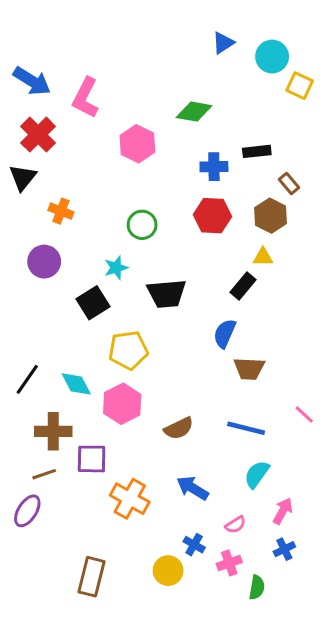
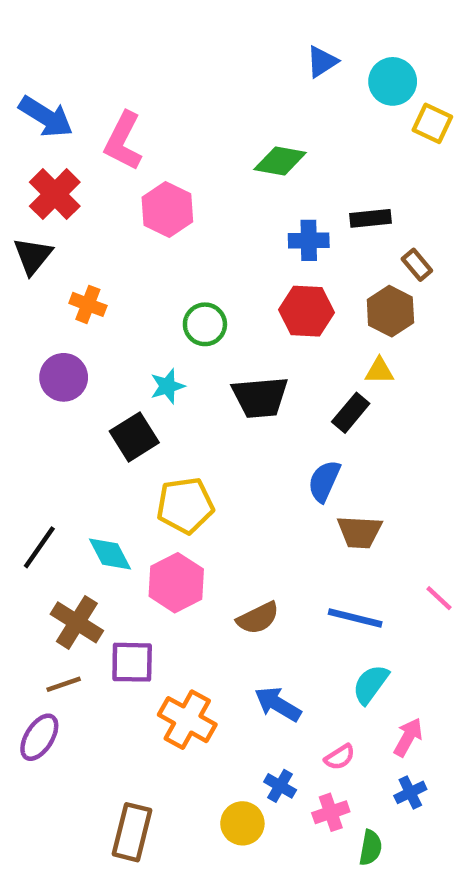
pink hexagon: (137, 144) -> (167, 210), moved
black trapezoid: (167, 294) -> (260, 397), moved
brown cross: (53, 431) -> (77, 622), turned 32

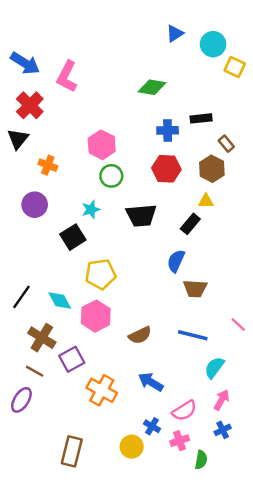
pink hexagon: (167, 210) -> (102, 145), moved
purple square: (132, 662) -> (72, 359), turned -30
brown line: (64, 684) -> (35, 371), turned 48
cyan semicircle: (371, 684) -> (214, 368), moved
pink semicircle: (340, 757) -> (184, 411), size x1.5

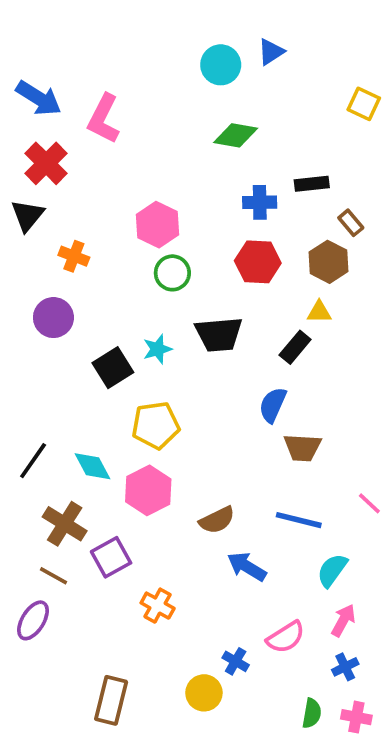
cyan circle: (213, 44) -> (221, 65), moved
cyan star: (91, 209) -> (158, 349), moved
blue arrow: (151, 382) -> (247, 567), moved
orange cross: (102, 390) -> (158, 606), size x0.7
pink cross: (180, 441) -> (356, 717), moved, turned 30

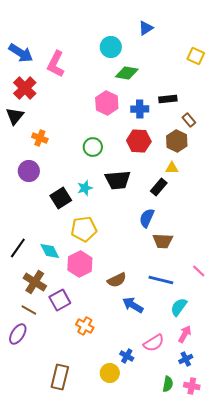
cyan circle: (221, 65) -> (111, 47), moved
pink hexagon: (158, 225) -> (107, 103), moved

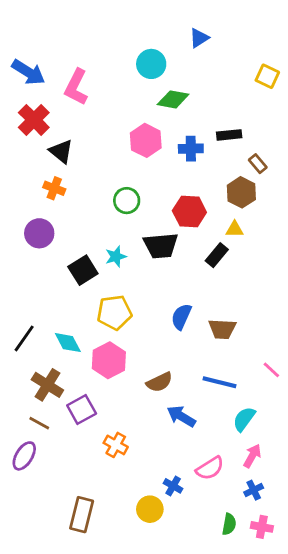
black triangle: (15, 116) -> (61, 151), moved, turned -30
red hexagon: (139, 141) -> (189, 211), moved
blue semicircle: (147, 218) -> (181, 317), moved

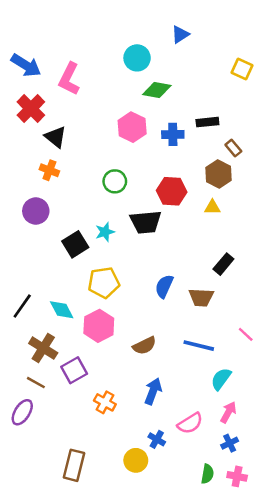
black rectangle: (217, 255) -> (223, 264), moved
blue arrow: (181, 416) -> (153, 391), moved, turned 80

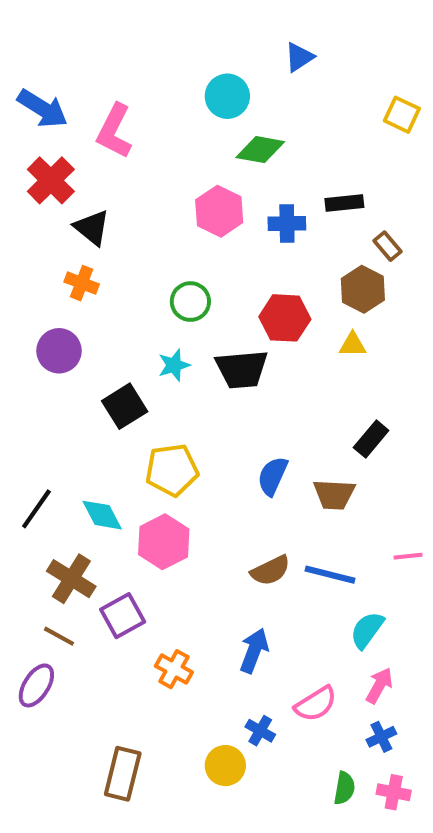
cyan star: (105, 232) -> (174, 365), moved
pink line: (246, 334) -> (408, 556), turned -49
brown semicircle: (144, 346) -> (270, 570), moved

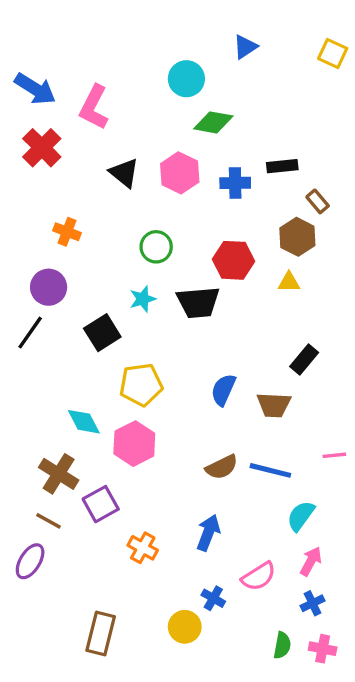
yellow square: (402, 115) -> (333, 54), moved
black triangle: (92, 228) -> (124, 173), moved
black line: (36, 509) -> (30, 333), moved

